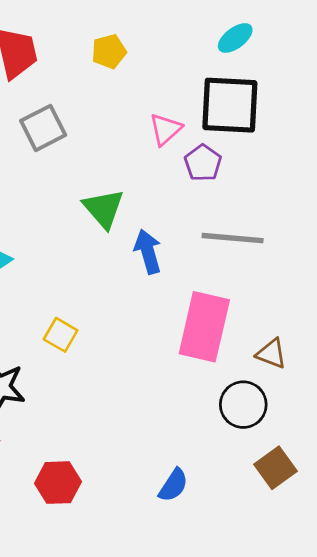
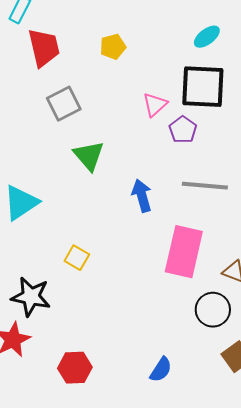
green triangle: (104, 209) -> (89, 156), moved

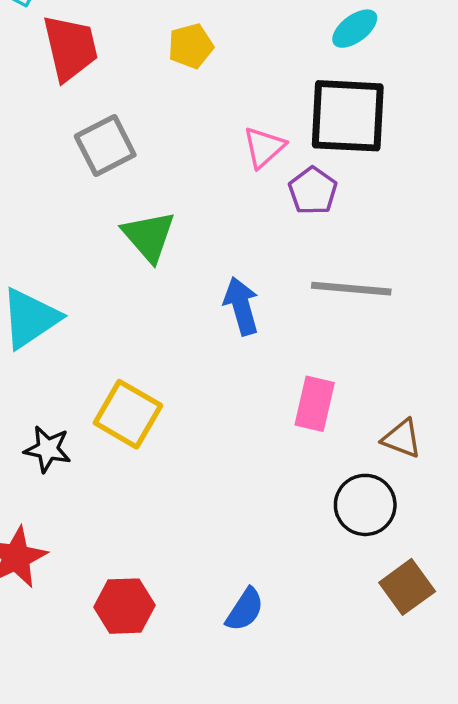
pink rectangle: (184, 252) -> (315, 404), size x0.6
yellow square: (77, 258) -> (128, 414), size x1.5
black star: (31, 297) -> (48, 449), moved, size x0.7
blue semicircle: (161, 370) -> (245, 610), moved

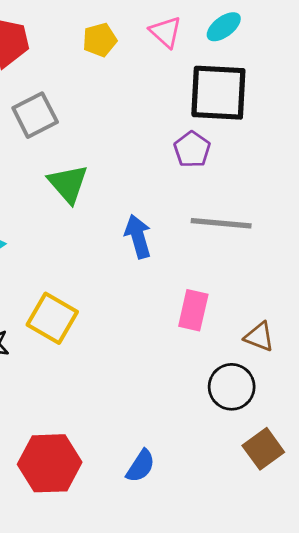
pink triangle: (264, 147) -> (166, 32), moved, turned -36
red hexagon: (124, 606) -> (50, 463), size x1.4

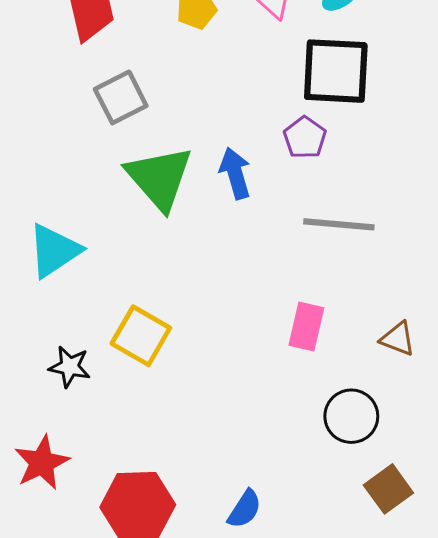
green triangle: (68, 184) -> (159, 178), size x1.4
blue arrow: (138, 236) -> (235, 173), moved
brown triangle: (259, 337) -> (398, 339), moved

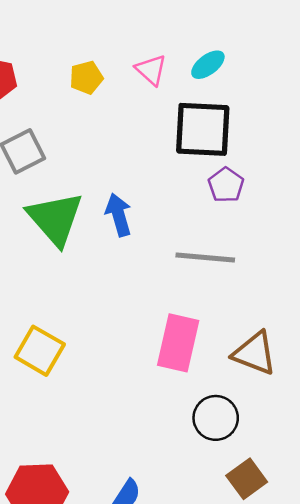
purple pentagon: (305, 138) -> (226, 185), moved
pink rectangle: (306, 326) -> (178, 343), size x1.4
brown triangle: (398, 339) -> (254, 353), size x1.5

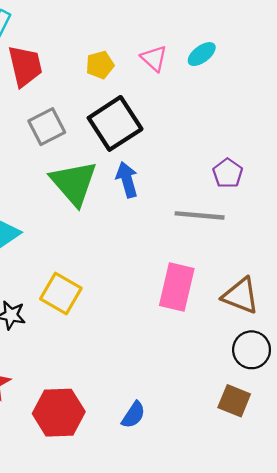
black square: (203, 129) -> (115, 123), moved, turned -36
purple pentagon: (226, 185) -> (228, 173), moved
black circle: (216, 418) -> (252, 350), moved
brown square: (247, 479) -> (234, 401), turned -32

